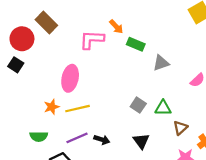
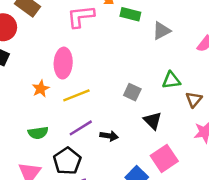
gray square: (138, 105) -> (132, 92), moved
orange star: (52, 107) -> (41, 89), moved
black arrow: (102, 140) -> (109, 136), moved

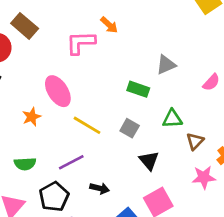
green rectangle: (130, 14) -> (138, 89), moved
pink ellipse: (63, 63) -> (58, 91), turned -40
yellow line: (76, 95) -> (87, 125), moved, turned 48
black arrow: (109, 136) -> (100, 188), moved

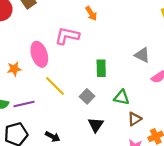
pink L-shape: (81, 43) -> (67, 36), moved
gray triangle: (166, 65) -> (142, 55), moved, turned 35
green rectangle: (138, 89) -> (101, 68), turned 56
purple line: (71, 162) -> (24, 104), moved

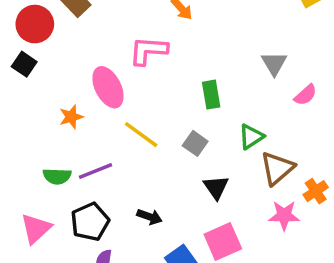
gray triangle: (142, 55) -> (274, 63), turned 42
green triangle: (122, 97) -> (251, 137), turned -35
brown triangle: (135, 119) -> (277, 168), size x1.5

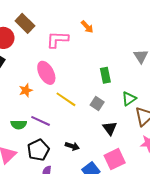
pink L-shape: (148, 51) -> (57, 40), moved
purple line: (95, 171) -> (41, 121), turned 48

